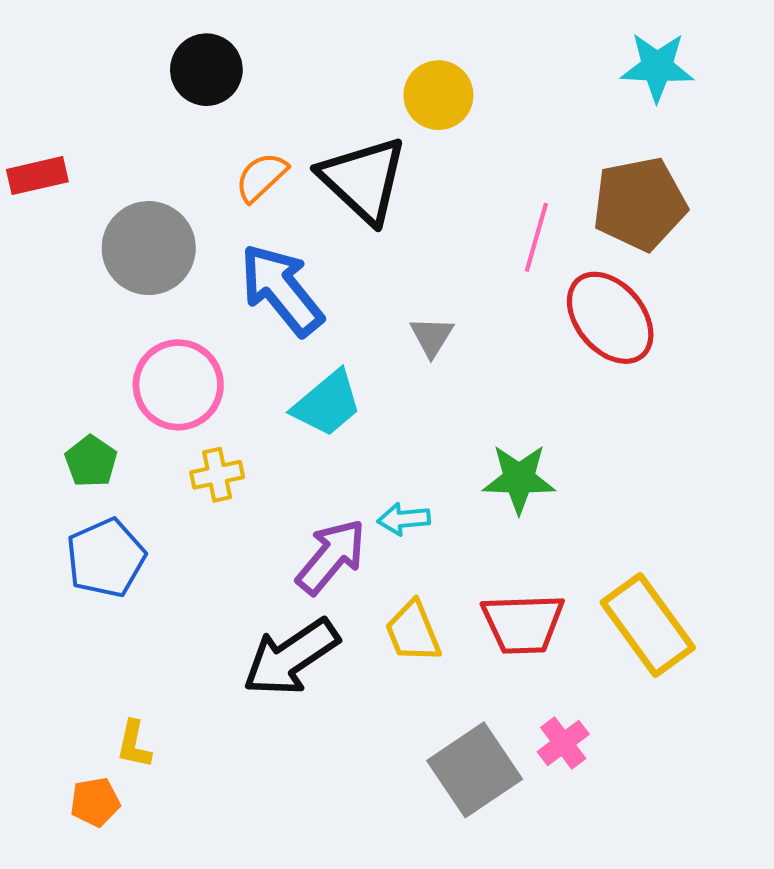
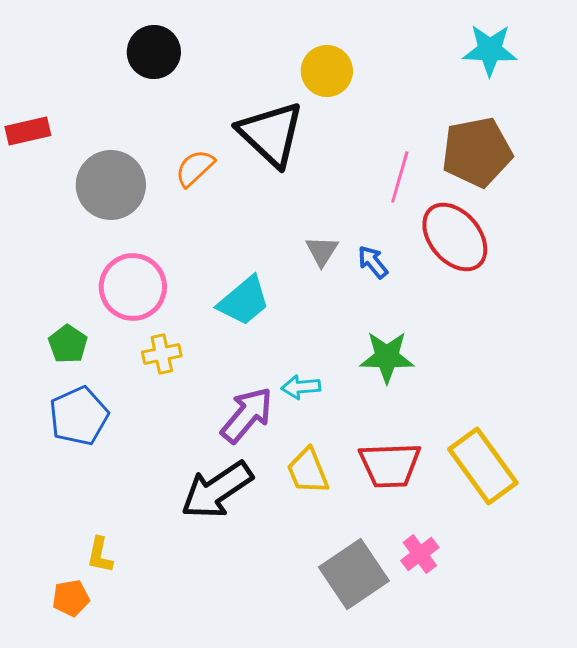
orange semicircle: (261, 177) -> (195, 168), moved
blue arrow: (281, 290) -> (373, 262), moved, size x0.5

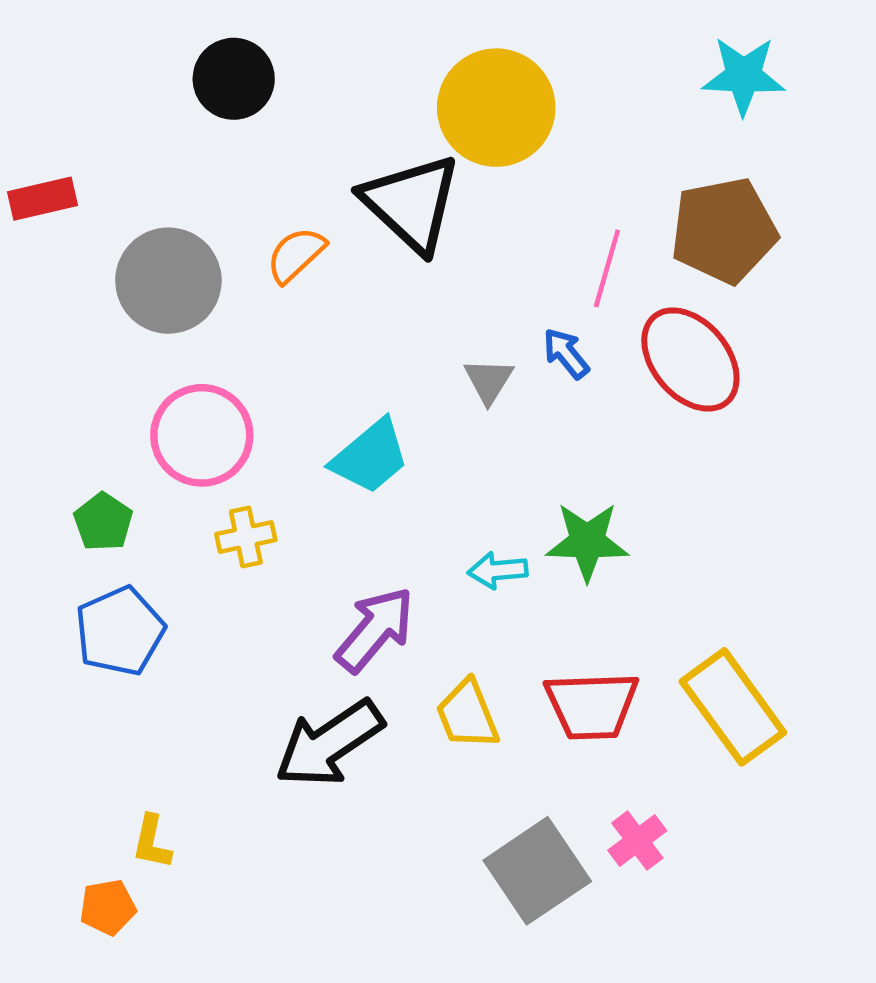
yellow circle: (327, 71) -> (496, 108), size x1.5
blue arrow: (373, 262) -> (566, 353), moved
cyan arrow: (301, 387) -> (498, 570), moved

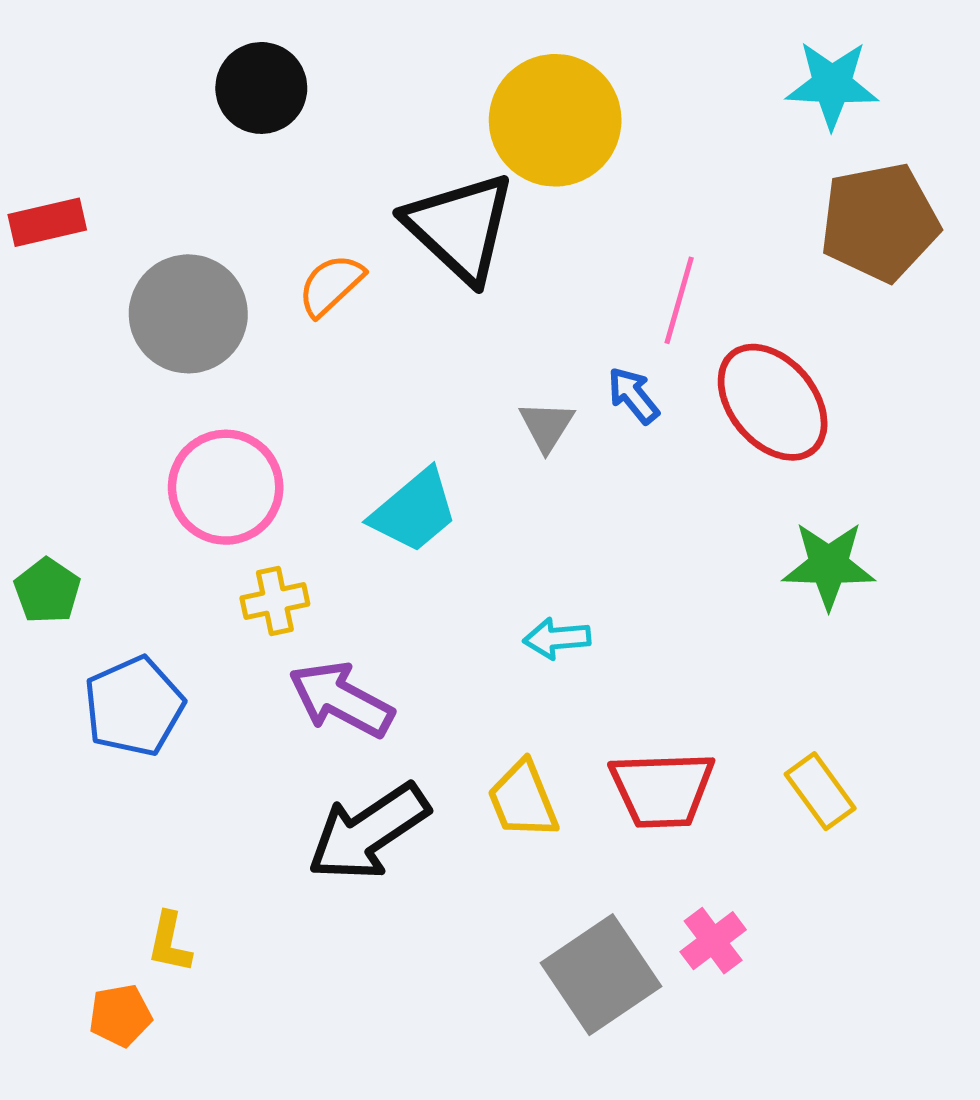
brown pentagon: (724, 231) -> (880, 222), moved
green pentagon: (103, 522) -> (47, 591), moved
green star: (587, 542) -> (829, 565), moved
purple arrow: (375, 630) -> (341, 699), moved, turned -102
yellow rectangle: (733, 707) -> (820, 791), size x0.6

